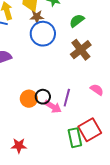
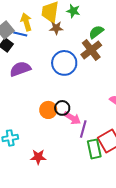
blue circle: (43, 34) -> (64, 63), moved
brown cross: (81, 50) -> (91, 50), moved
purple line: (67, 98) -> (83, 129), moved

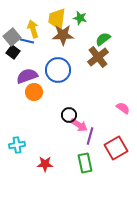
brown star: (56, 28) -> (63, 35), size x1.5
blue circle: (64, 63) -> (58, 70), moved
orange circle: (48, 110) -> (34, 92), moved
green rectangle: (94, 149) -> (85, 163), moved

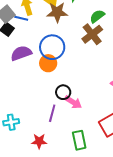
orange circle: (34, 92) -> (48, 63), moved
purple line: (90, 136) -> (52, 113), moved

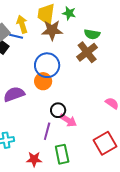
green semicircle: (97, 16) -> (92, 34), turned -133
purple semicircle: (21, 53) -> (14, 94), moved
green rectangle: (79, 140) -> (62, 154), moved

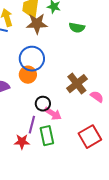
brown cross: (87, 52) -> (77, 84), moved
green rectangle: (62, 154) -> (47, 136), moved
red star: (34, 159) -> (22, 142), moved

